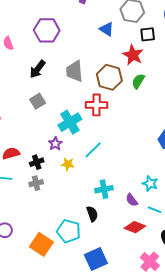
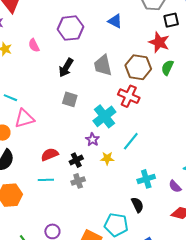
blue triangle: (107, 29) -> (115, 21), moved
gray square: (38, 101) -> (70, 99), turned -35
red cross: (96, 105) -> (129, 96), turned 30

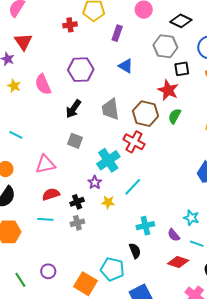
pink semicircle: (34, 45) -> (43, 84), size x1.5
pink triangle: (24, 119) -> (45, 164), moved

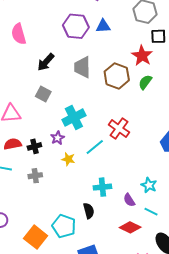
blue triangle: (126, 66) -> (103, 26), turned -42
purple hexagon: (81, 70) -> (76, 26), moved
red cross: (134, 142) -> (119, 129), moved
black cross: (77, 202) -> (34, 146), moved

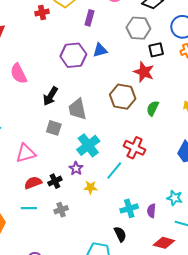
gray trapezoid: (82, 67) -> (77, 109), moved
green semicircle: (145, 82) -> (153, 108), moved
purple semicircle: (129, 200) -> (151, 211), moved, turned 48

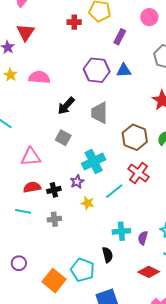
pink semicircle: (19, 74) -> (39, 77), turned 110
brown hexagon: (123, 97) -> (135, 137), moved
gray trapezoid: (77, 109) -> (99, 113), moved

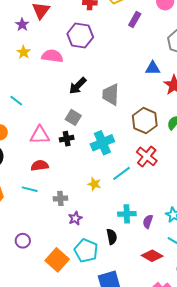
purple hexagon: (97, 70) -> (80, 35), moved
blue triangle: (124, 70) -> (153, 68), moved
purple star: (77, 182) -> (75, 218), moved
black cross: (54, 190) -> (67, 139), moved

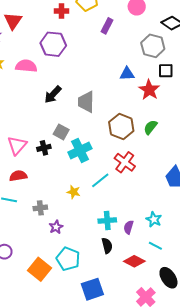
gray square: (73, 117) -> (61, 132), moved
pink triangle: (40, 135) -> (17, 145), turned -45
black semicircle: (112, 237) -> (107, 246), moved

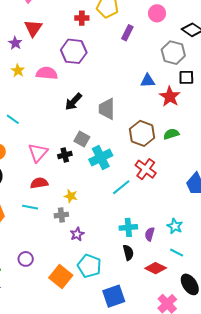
green semicircle: (150, 127) -> (171, 134), turned 35
yellow star: (74, 192) -> (71, 196), moved

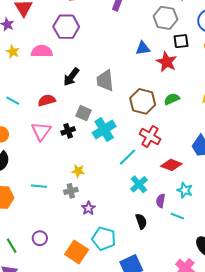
red semicircle: (39, 183) -> (47, 100), moved
cyan cross: (128, 227) -> (139, 184), moved, turned -30
cyan line: (177, 253) -> (177, 216), moved
red diamond: (156, 268) -> (171, 165), moved

